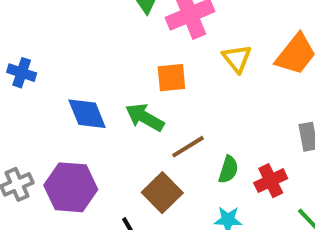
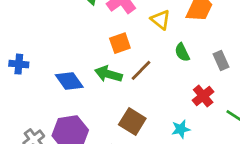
brown line: (188, 147) -> (141, 70), moved
green semicircle: (228, 170) -> (182, 52), moved, turned 150

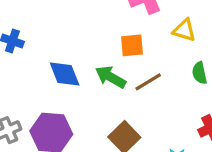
yellow triangle: (161, 20) -> (184, 30), turned -35

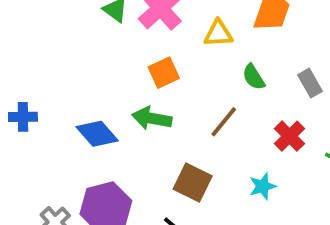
brown line: (148, 82) -> (224, 122), moved

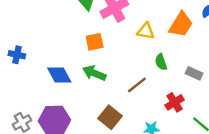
orange square: (164, 73) -> (95, 42), moved
gray rectangle: (310, 83) -> (194, 73), turned -49

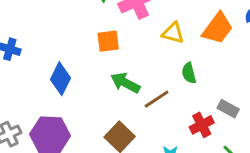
green arrow: (94, 73) -> (125, 83), moved
gray rectangle: (194, 73) -> (228, 109), moved
blue diamond: (59, 75) -> (61, 79), turned 50

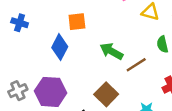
orange square: (108, 41) -> (77, 22), moved

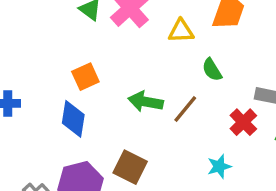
brown square: (106, 94) -> (130, 167), moved

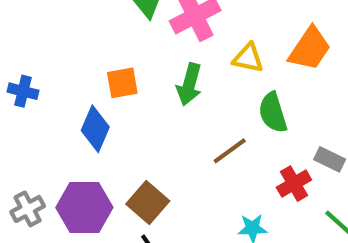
green semicircle: (212, 70) -> (273, 113), size x1.4
green arrow: (146, 102) -> (189, 84), moved, turned -100

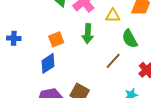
blue cross: (23, 91) -> (14, 38), moved
blue diamond: (95, 129) -> (48, 63), turned 45

